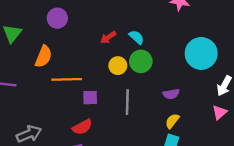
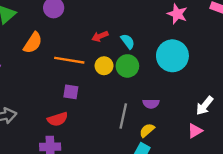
cyan circle: (201, 53) -> (172, 56), moved
orange line: (67, 79) -> (69, 60), moved
gray line: (127, 102) -> (123, 116), moved

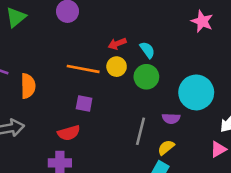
orange semicircle: (33, 43) -> (28, 86), moved, turned -35
cyan circle: (172, 56) -> (196, 92), moved
yellow circle: (104, 66) -> (117, 67), moved

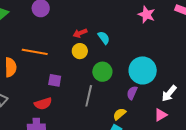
orange line: (83, 69) -> (35, 52), moved
green circle: (146, 77) -> (102, 72), moved
purple semicircle: (171, 118) -> (132, 93), moved, turned 112
gray line: (141, 131) -> (89, 96), moved

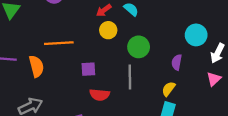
cyan circle: (143, 70) -> (196, 35), moved, size x0.7
red semicircle: (43, 104) -> (100, 95), moved, turned 36

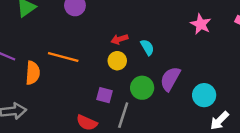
purple semicircle: (177, 62) -> (170, 79), moved, size x1.5
purple square: (88, 69) -> (104, 95), moved

